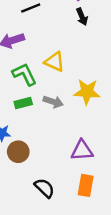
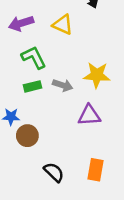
yellow triangle: (54, 62) -> (63, 25), moved
purple triangle: (82, 150) -> (89, 115), moved

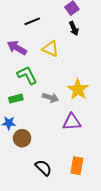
purple arrow: (21, 23) -> (17, 48), turned 48
yellow star: (97, 75) -> (78, 89), turned 30
green rectangle: (32, 86) -> (16, 99), moved

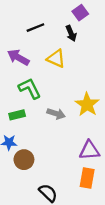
black arrow: (74, 28) -> (71, 33), moved
purple triangle: (72, 122) -> (89, 150), moved
orange rectangle: (77, 166) -> (87, 178), moved

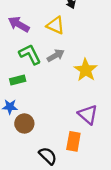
gray arrow: (56, 114) -> (56, 55), moved, turned -48
purple triangle: (89, 150) -> (88, 115), turned 45
orange rectangle: (87, 178) -> (73, 141), moved

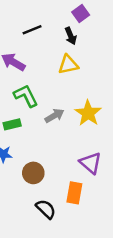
yellow triangle: (56, 25) -> (68, 65), moved, turned -36
gray arrow: (56, 55) -> (54, 116), moved
brown circle: (24, 123) -> (33, 173), moved

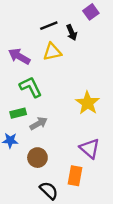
purple square: (81, 14) -> (91, 12), moved
black line: (32, 30) -> (49, 26), moved
yellow triangle: (68, 65) -> (52, 52), moved
gray arrow: (54, 116) -> (39, 123), moved

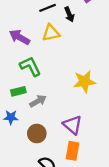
yellow star: (88, 103) -> (84, 82), turned 30
purple triangle: (90, 148) -> (73, 125), moved

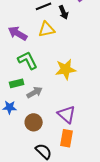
yellow star: (84, 82) -> (66, 69), moved

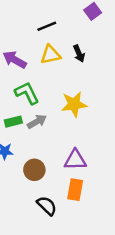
black arrow: (64, 12) -> (79, 53), moved
gray arrow: (35, 92) -> (37, 122), moved
purple triangle: (67, 114) -> (75, 160), turned -42

